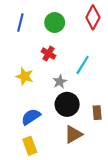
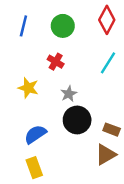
cyan line: (83, 65) -> (108, 63), moved
brown rectangle: (97, 113) -> (112, 130), turned -64
brown triangle: (73, 134) -> (106, 155), moved

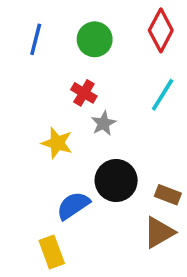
yellow star: (28, 88) -> (57, 143), moved
gray star: (69, 94) -> (104, 123), moved
blue semicircle: (35, 134) -> (73, 206), moved

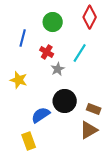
blue line: (36, 39) -> (23, 38), moved
cyan line: (163, 95) -> (80, 53), moved
yellow star: (57, 143) -> (19, 80), moved

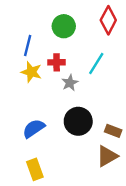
red cross: (47, 52) -> (57, 62), turned -32
yellow star: (19, 80) -> (31, 72), moved
blue semicircle: (41, 115) -> (34, 128), moved

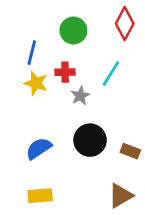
brown triangle: (107, 156) -> (121, 196), moved
yellow rectangle: (35, 169) -> (40, 196), turned -75

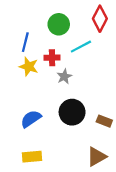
cyan line: (111, 74) -> (81, 47), moved, turned 30

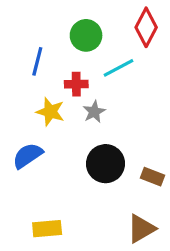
yellow star: (29, 67) -> (50, 112), moved
blue semicircle: (31, 119) -> (28, 156), moved

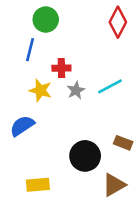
green circle: (86, 35) -> (46, 20), moved
cyan line: (118, 68) -> (110, 86), moved
black circle: (106, 164) -> (85, 156), moved

